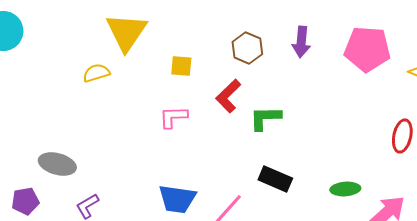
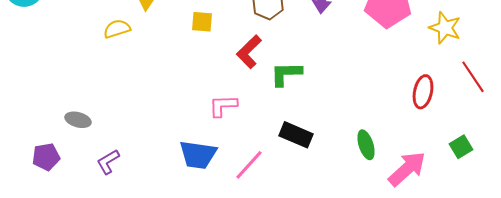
pink L-shape: (173, 117) -> (223, 106), moved
gray ellipse: (57, 164) -> (78, 120), size x0.7
green ellipse: (345, 189) -> (366, 145), turned 76

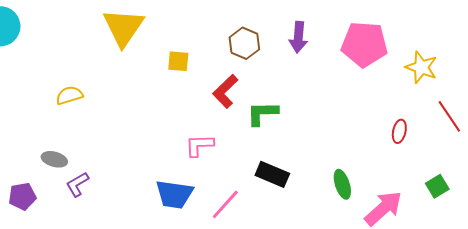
yellow semicircle: (117, 29) -> (69, 95), moved
red ellipse: (423, 92) -> (399, 131), size x0.7
purple L-shape: (108, 162) -> (77, 184), moved

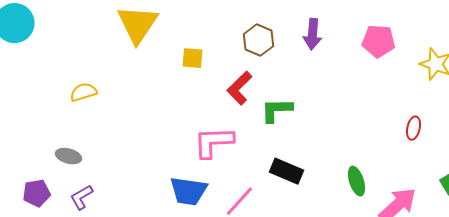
pink pentagon: (364, 44) -> (378, 41), size x0.7
pink L-shape: (199, 145) -> (214, 142), size x1.4
purple L-shape: (77, 184) -> (82, 197), moved

